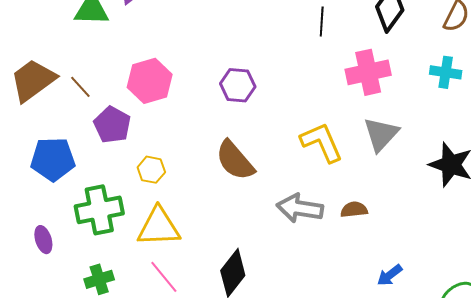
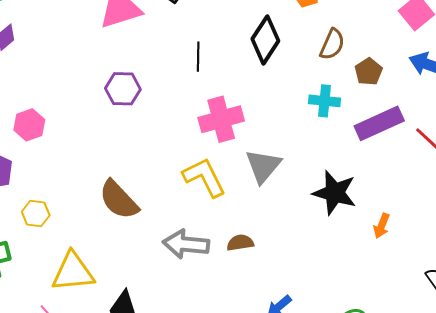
pink cross: (368, 72) -> (221, 119), moved
pink hexagon: (150, 81) -> (29, 125), size x0.7
purple hexagon: (238, 85) -> (123, 89), moved
yellow triangle: (159, 227) -> (73, 272), moved

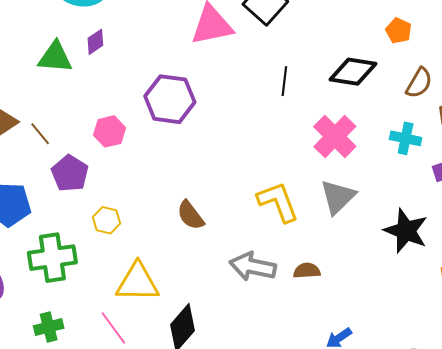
black diamond: (265, 40) -> (353, 72), turned 60
purple hexagon: (123, 89) -> (170, 99), moved, size x1.4
pink cross: (221, 119) -> (335, 136), moved, turned -36
brown semicircle: (119, 200) -> (191, 215), size x0.7

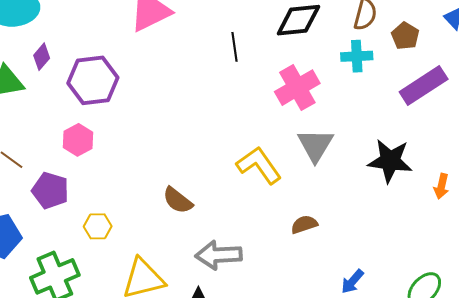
purple hexagon: (170, 99) -> (93, 80), moved
pink cross: (335, 136) -> (297, 88), turned 30
cyan cross: (406, 138) -> (357, 56), moved
gray arrow: (253, 267) -> (219, 255), moved

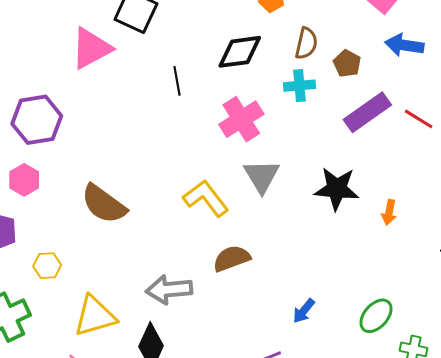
brown semicircle: (178, 200) -> (104, 204), moved, size x1.5
brown semicircle: (304, 224) -> (232, 258), moved, size x1.4

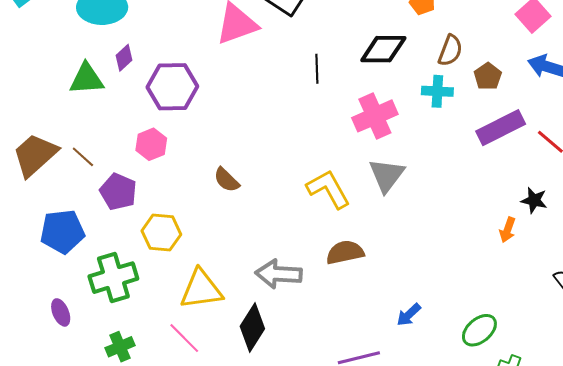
black star: (337, 189) -> (534, 200), moved, size x0.6
brown semicircle: (104, 204) -> (227, 180), size x0.6
yellow hexagon: (47, 266) -> (161, 233), size x1.4

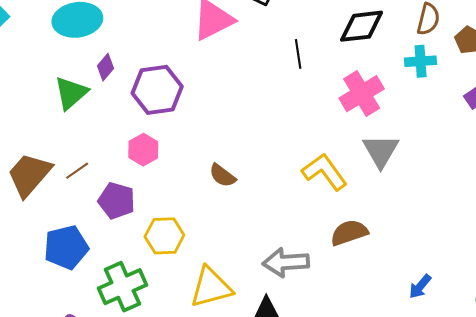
green triangle: (87, 79) -> (71, 93), turned -30
brown line: (83, 157) -> (77, 171), turned -70

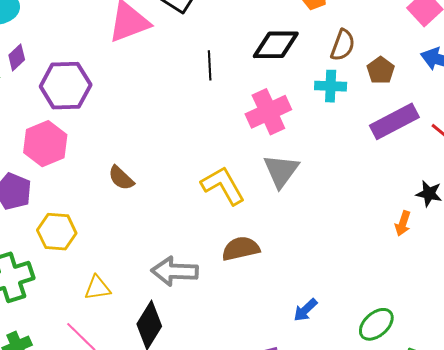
pink hexagon: (143, 150) -> (45, 144), size x1.4
yellow triangle: (211, 287) -> (97, 288), size x0.6

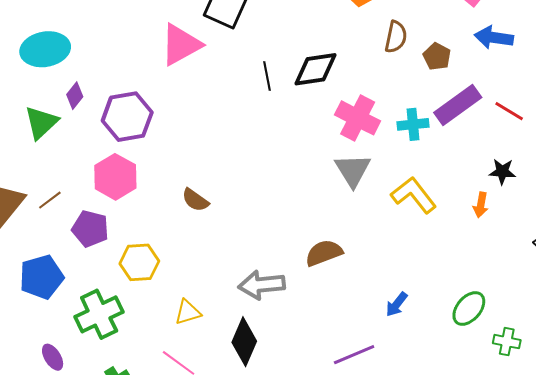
black diamond: (276, 45) -> (315, 69), moved
cyan cross: (331, 86) -> (413, 124), moved
pink cross: (268, 112) -> (358, 118), moved, turned -30
yellow L-shape: (223, 186) -> (414, 195), moved

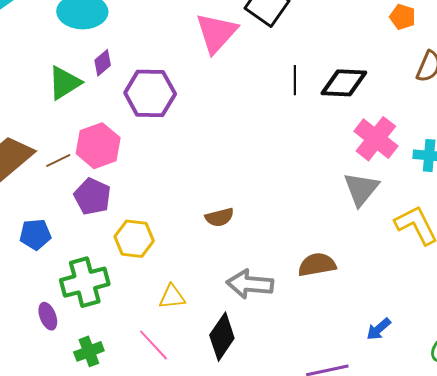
pink triangle: (181, 45) -> (216, 33), turned -30
pink hexagon: (115, 177) -> (98, 146), moved
brown semicircle: (195, 200) -> (219, 217), moved, turned -60
blue pentagon: (41, 277) -> (35, 234), size x0.7
purple ellipse: (53, 357) -> (48, 316), moved

